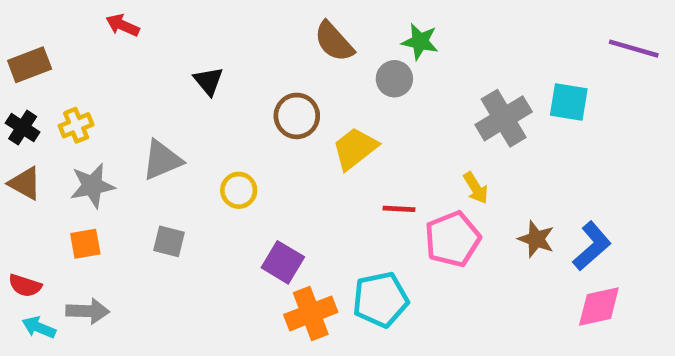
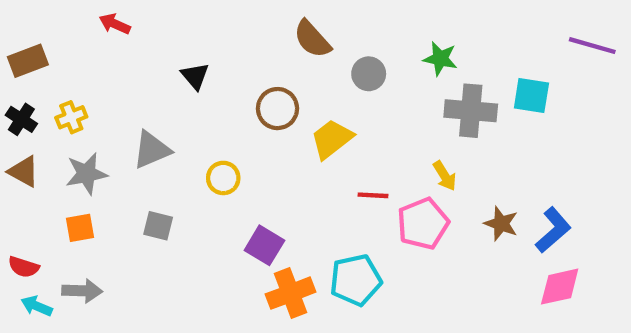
green star: (420, 42) -> (440, 59), moved
gray cross: (504, 118) -> (471, 111), turned 36

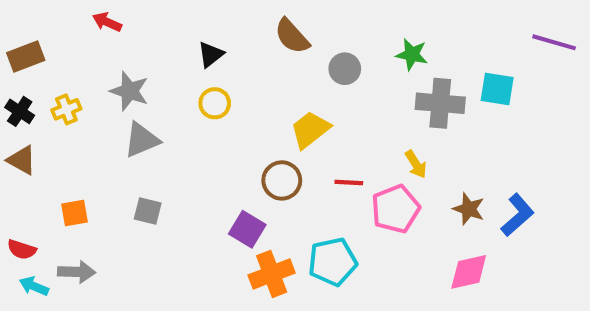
black triangle: (195, 76) -> (211, 54), moved, turned 32
brown circle: (277, 109) -> (282, 180), moved
gray star: (86, 174) -> (129, 91), moved, turned 30
yellow circle: (223, 178) -> (215, 103), moved
pink diamond: (560, 287) -> (469, 272), moved

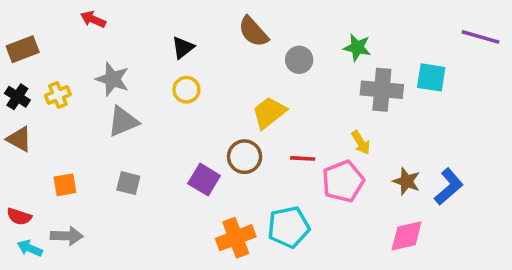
purple square: (247, 229) -> (204, 180), moved

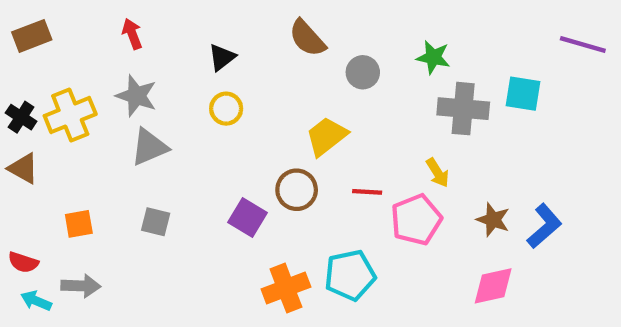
red arrow: (93, 19) -> (132, 34), moved, turned 45
brown rectangle: (23, 49) -> (32, 36), moved
yellow cross: (58, 95) -> (70, 115), size x1.6

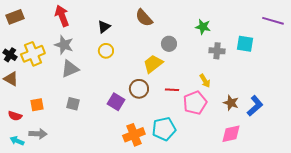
red arrow: (132, 34) -> (62, 16), size x1.5
gray circle: (363, 72) -> (169, 44), moved
gray cross: (463, 109) -> (217, 51), size x0.7
red semicircle: (23, 262) -> (15, 116), moved

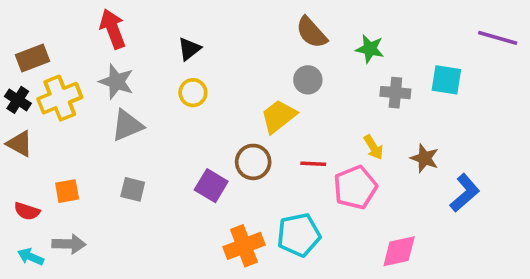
brown rectangle: (15, 17) -> (32, 58), moved
brown semicircle: (144, 18) -> (311, 32), moved
brown star: (231, 103) -> (425, 158), moved
pink diamond: (231, 134) -> (399, 251), moved

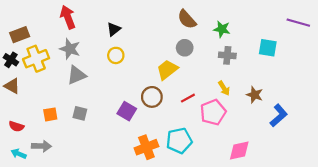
gray cross: (395, 93) -> (227, 55), moved
red line: (313, 164) -> (188, 98), turned -32
orange square: (67, 191) -> (50, 114), moved

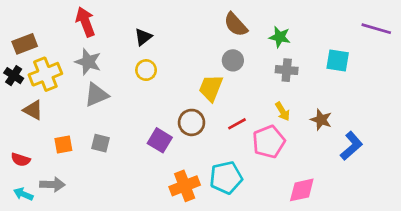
yellow trapezoid: (167, 70) -> (211, 88), turned -30
brown triangle: (12, 86) -> (33, 110), moved

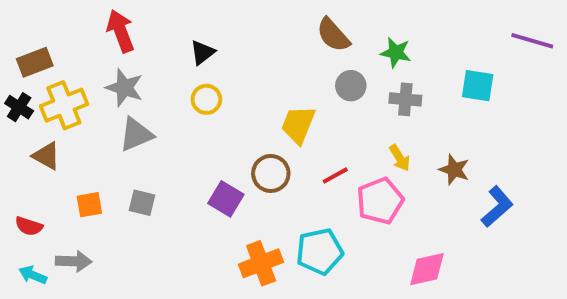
gray circle: (233, 60) -> (351, 86), moved

